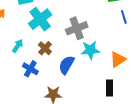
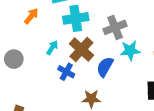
cyan cross: (40, 19) -> (76, 18), turned 30
brown cross: (45, 48) -> (81, 49), size x1.6

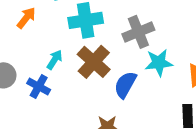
blue cross: (66, 72) -> (39, 87), moved

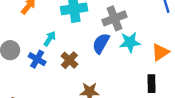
brown cross: (94, 62) -> (69, 60), moved, size x0.7
blue semicircle: (125, 85) -> (101, 43), moved

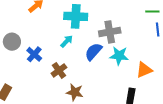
cyan arrow: (50, 39) -> (67, 41), moved
brown cross: (69, 60) -> (59, 70), moved

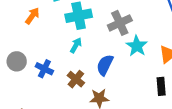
blue semicircle: (93, 52) -> (105, 65), moved
cyan star: (119, 56) -> (137, 46), turned -30

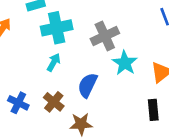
blue cross: (44, 69) -> (18, 103), moved

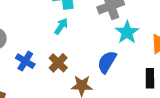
blue semicircle: (88, 85) -> (107, 62), moved

